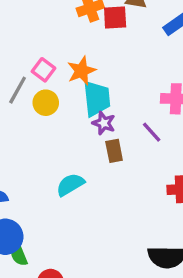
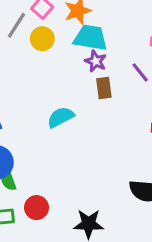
cyan trapezoid: (97, 99) -> (90, 38), turned -78

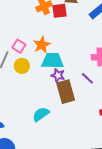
brown rectangle: (104, 88) -> (66, 92), size x1.6

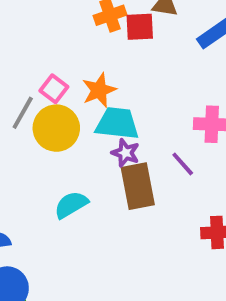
yellow circle: (22, 66) -> (56, 128), size x1.5
cyan semicircle: (41, 114) -> (71, 205), moved

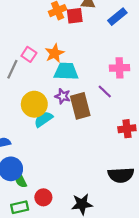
yellow circle: (56, 128) -> (34, 104), moved
purple star: (125, 153) -> (63, 96), moved

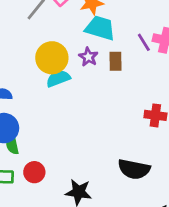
purple line: (105, 91) -> (144, 42), moved
brown rectangle: (80, 106) -> (116, 61), moved, size x0.6

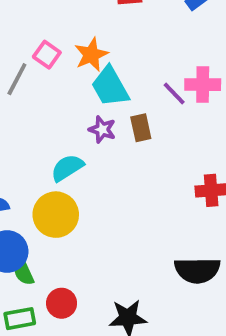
cyan trapezoid: (100, 28) -> (110, 87), turned -124
yellow circle: (52, 58) -> (56, 215), moved

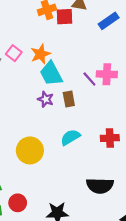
cyan semicircle: (67, 168) -> (70, 137), moved
yellow circle: (56, 215) -> (30, 150), moved

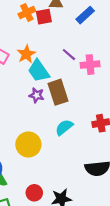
purple line: (89, 79) -> (69, 55), moved
brown rectangle: (69, 99) -> (58, 92), size x1.6
red circle: (18, 203) -> (34, 193), moved

